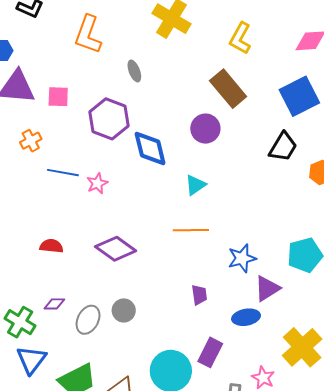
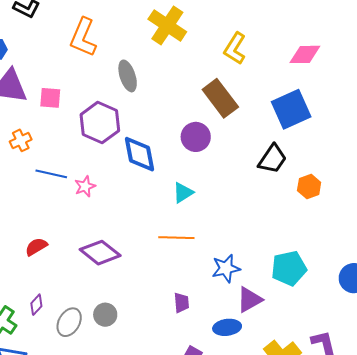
gray ellipse: (134, 71) -> (128, 76), size x1.4
red semicircle: (51, 246) -> (36, 247), turned -40
purple diamond: (54, 304) -> (36, 305), turned -50

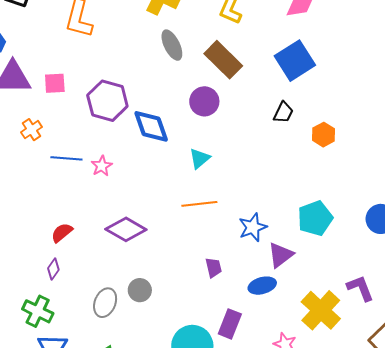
gray ellipse: (128, 76) -> (172, 45), moved
black trapezoid: (272, 159) -> (283, 112), size x0.7
purple diamond: (36, 305) -> (53, 269), moved

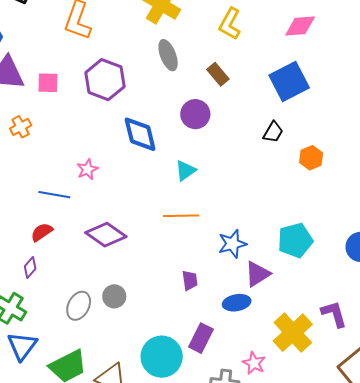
brown rectangle: (223, 60) -> (218, 74), size x0.6
purple hexagon: (107, 101) -> (105, 80), moved
blue line: (66, 158) -> (54, 195), moved

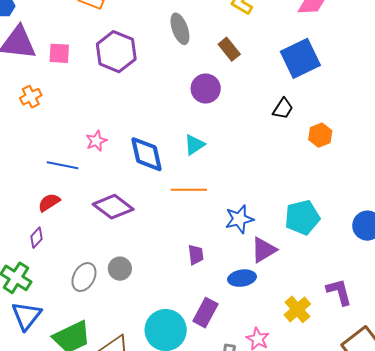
blue diamond: (140, 134) -> (146, 154), moved
yellow cross: (293, 333) -> (297, 309), size x0.7

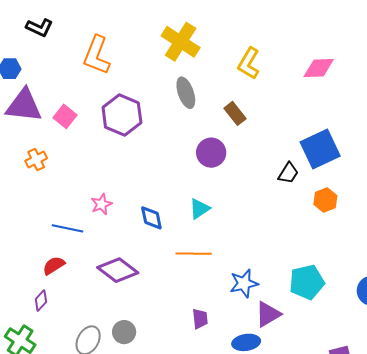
pink square: (59, 53) -> (65, 116), turned 35
blue square: (300, 58) -> (320, 149), moved
blue diamond: (146, 154) -> (151, 218), size x0.7

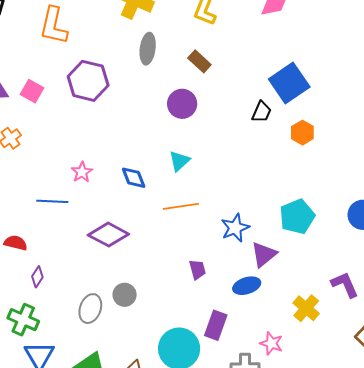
gray ellipse: (186, 93) -> (148, 49), turned 36
red semicircle: (54, 265) -> (16, 243), moved, turned 55

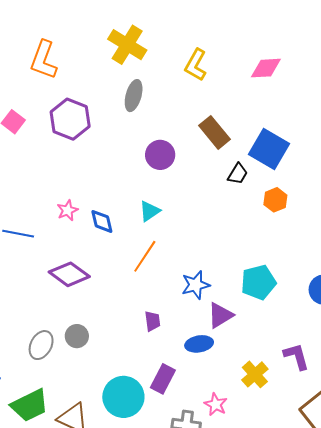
brown rectangle: (199, 61) -> (215, 132), moved, size x1.4
blue square: (289, 83) -> (269, 149), turned -33
pink star: (82, 172) -> (68, 210), moved
orange line: (181, 206) -> (145, 256), turned -56

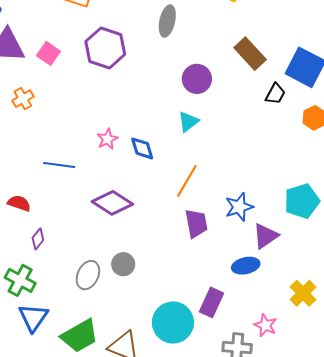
cyan triangle: (150, 211) -> (188, 122), moved
purple trapezoid: (152, 321) -> (196, 223), moved, size x1.4

